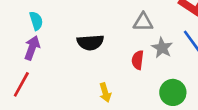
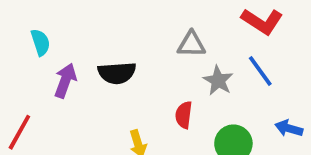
purple arrow: (32, 48) -> (65, 81), moved
red semicircle: (138, 60) -> (184, 115), moved

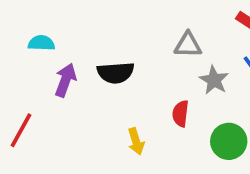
cyan semicircle: (40, 42) -> (41, 43), turned -70

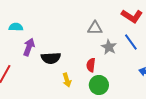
black semicircle: (116, 73) -> (51, 58), moved
green circle: (229, 141) -> (99, 85), moved

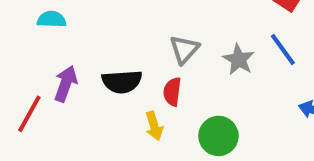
gray triangle: (95, 28) -> (184, 49), moved, turned -49
purple arrow: (29, 47) -> (66, 84), moved
red semicircle: (91, 65) -> (172, 92), moved

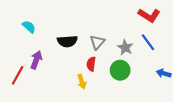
cyan semicircle: (52, 19) -> (29, 27), turned 40
black semicircle: (122, 82) -> (67, 41), moved
green circle: (218, 136) -> (120, 70), moved

